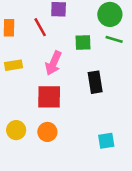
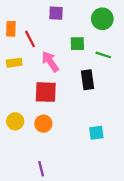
red line: (40, 27) -> (30, 39), moved
green line: (114, 39) -> (103, 55), moved
pink arrow: (53, 63) -> (50, 62), turned 120

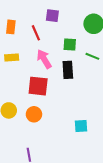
red line: (30, 39) -> (36, 33), moved
black rectangle: (87, 80) -> (68, 70), moved

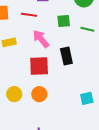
red line: (36, 33) -> (29, 15), turned -49
black rectangle: (68, 70) -> (66, 56), moved

